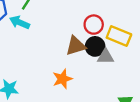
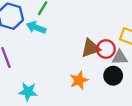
red circle: (94, 25) -> (106, 49), moved
black circle: (95, 46) -> (113, 76), moved

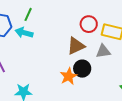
red circle: (106, 49) -> (89, 24), moved
black circle: (113, 76) -> (82, 69), moved

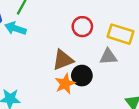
red circle: (89, 24) -> (82, 27), moved
brown triangle: (76, 46) -> (63, 60), moved

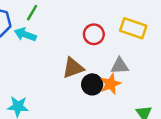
yellow rectangle: (120, 34) -> (133, 28), moved
orange star: (65, 84) -> (111, 84), moved

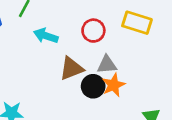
cyan arrow: (25, 34) -> (46, 36), moved
gray triangle: (120, 66) -> (107, 65), moved

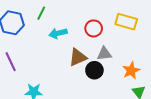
cyan arrow: (46, 36) -> (58, 33), turned -30
orange star: (114, 85) -> (131, 71), moved

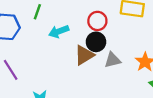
gray triangle: (104, 54) -> (113, 60), moved
black circle: (94, 70) -> (96, 42), moved

